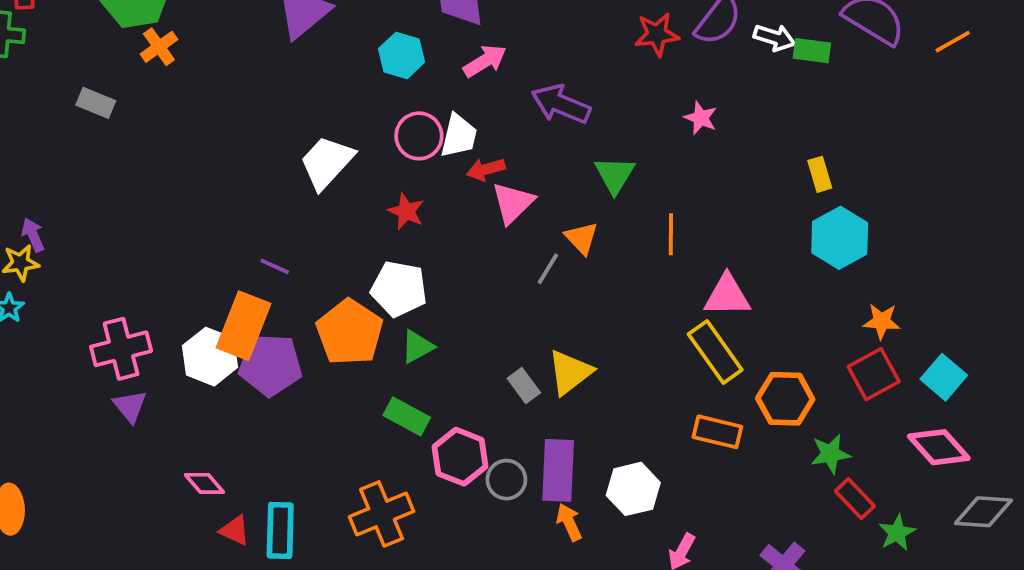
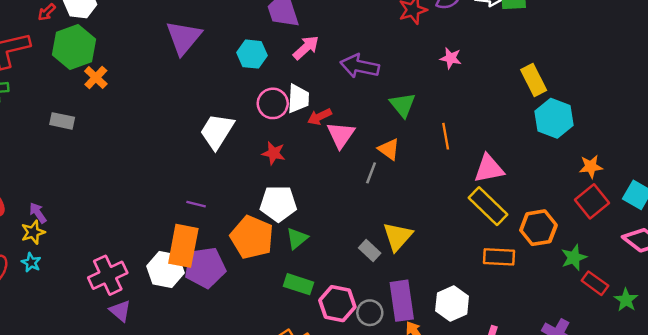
yellow rectangle: (820, 174) -> (534, 80), size x1.4

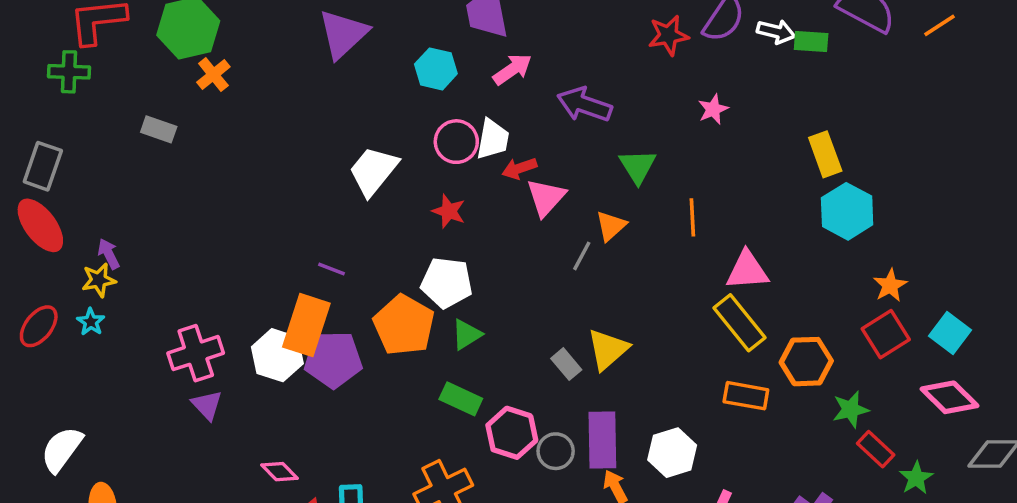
pink star: (451, 58) -> (713, 109), turned 30
orange triangle: (389, 149) -> (611, 226), turned 35
orange star: (591, 167) -> (890, 285), turned -30

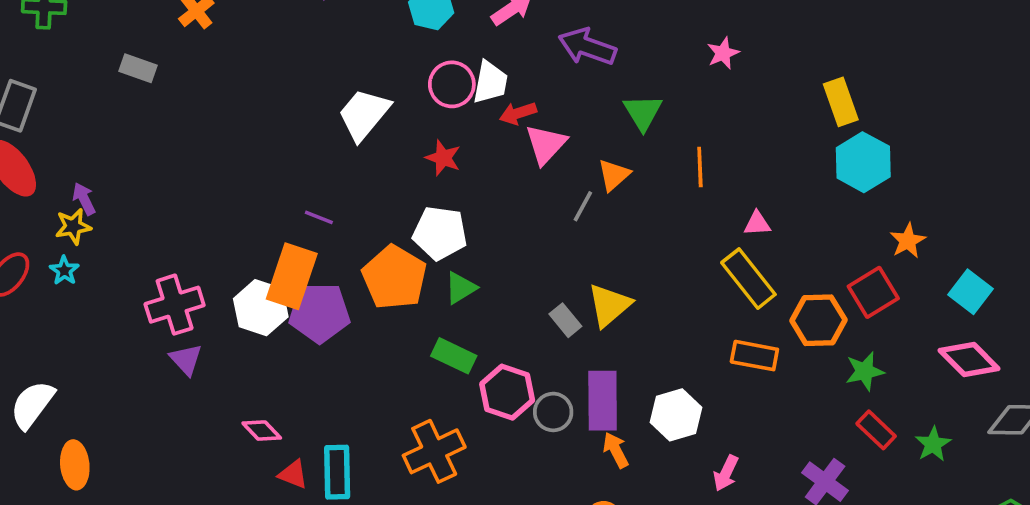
pink triangle: (747, 270) -> (757, 223), size x0.6
red square: (886, 334) -> (873, 292), moved
red rectangle: (876, 449) -> (876, 430), moved

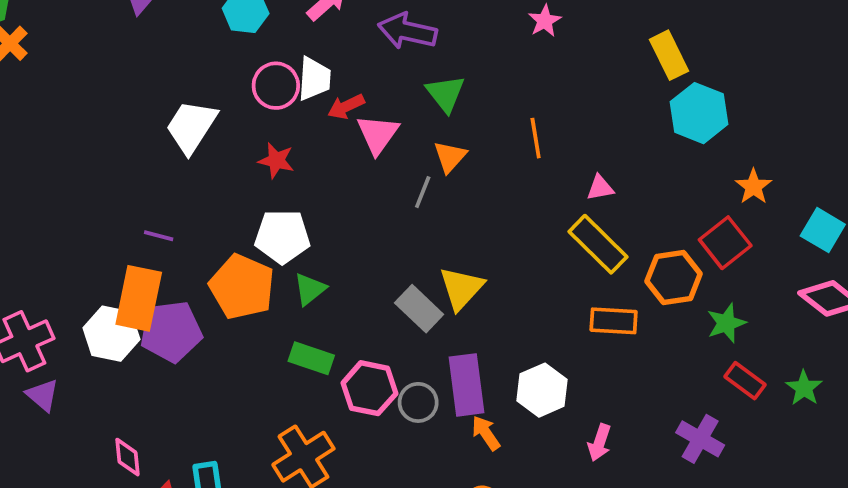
green triangle: (643, 112) -> (445, 94), moved
gray rectangle: (565, 320) -> (419, 309), size x1.4
pink diamond: (262, 431) -> (127, 457), turned 45

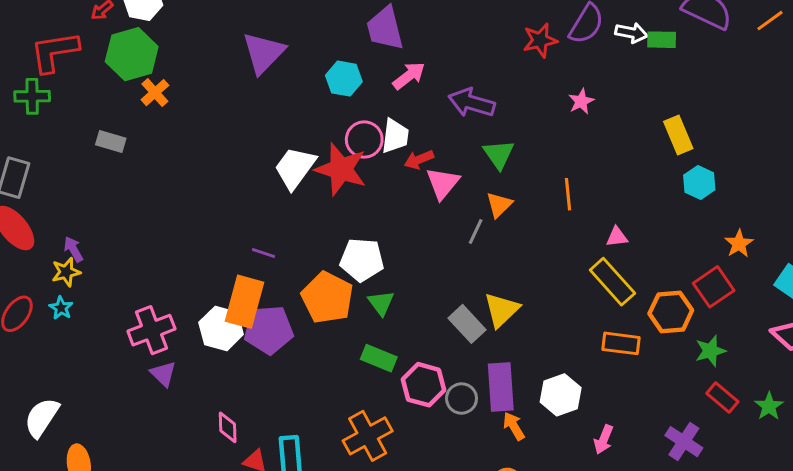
cyan hexagon: (699, 113) -> (699, 182), size x0.7
red star: (276, 161) -> (341, 169), moved, size x1.8
green triangle: (310, 289) -> (381, 303), turned -32

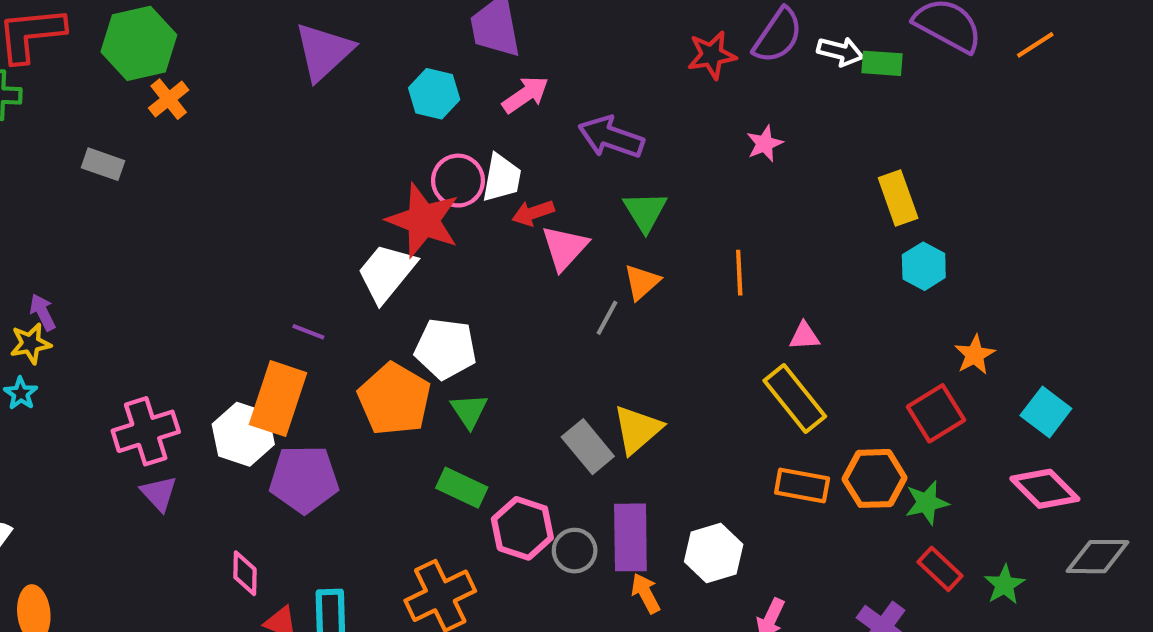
white trapezoid: (295, 168) -> (387, 273), moved
orange hexagon: (671, 312) -> (875, 478), moved
purple pentagon: (269, 330) -> (304, 479), moved

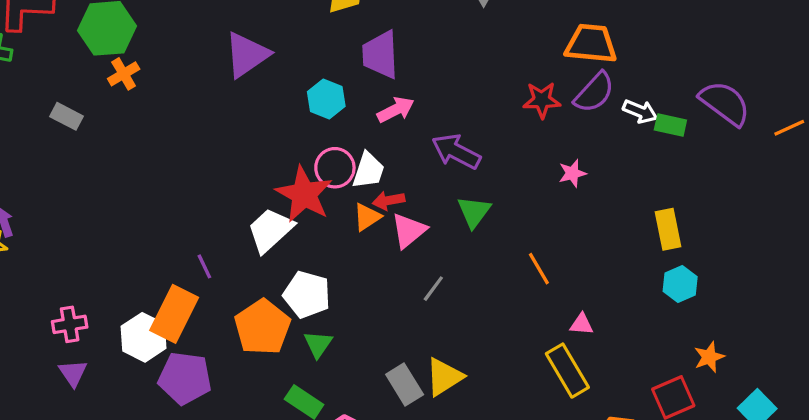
orange line: (739, 273) -> (539, 269), turned -36
orange triangle: (642, 282) -> (367, 217), moved
purple line: (308, 332) -> (204, 266), turned 35
pink cross: (146, 431) -> (70, 324), size x0.7

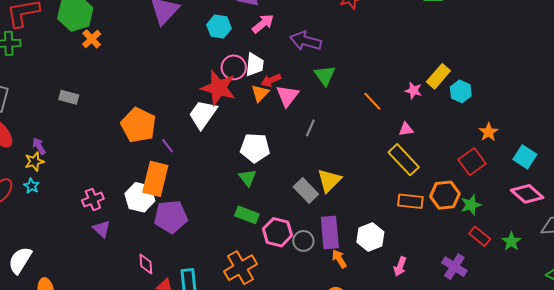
gray rectangle: (66, 116) -> (69, 97), moved
pink star: (572, 173) -> (414, 91), moved, turned -30
yellow rectangle: (668, 229) -> (438, 76), moved, turned 65
white pentagon: (307, 294) -> (255, 148), moved
orange pentagon: (262, 327) -> (138, 125), moved

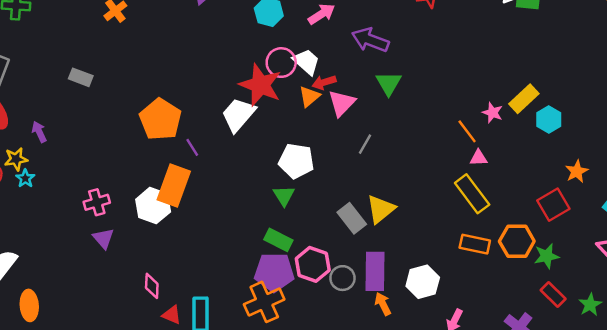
white trapezoid: (255, 65) -> (306, 62), turned -60
orange line: (372, 101) -> (467, 131), moved
yellow star: (34, 162) -> (16, 159), moved
purple pentagon: (171, 217) -> (274, 272), moved

